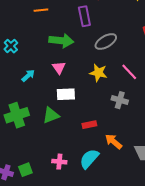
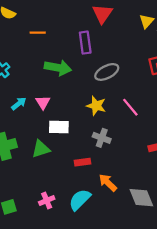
pink triangle: (59, 68) -> (43, 102), moved
gray cross: (120, 100) -> (102, 138), moved
pink cross: (59, 162) -> (47, 201), turned -32

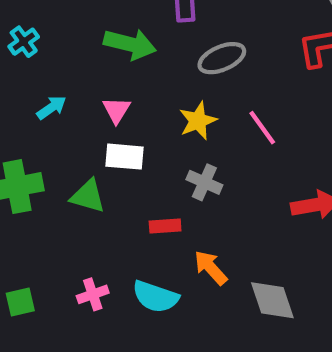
pink triangle: (43, 102) -> (116, 110), moved
yellow star: (96, 106) -> (198, 121), turned 30
green triangle: (41, 149) -> (88, 196), turned 30
cyan semicircle: (80, 200) -> (155, 297), turned -120

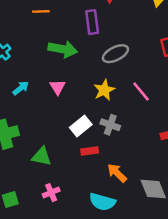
white rectangle: (125, 157) -> (81, 126), moved, turned -40
green triangle: (88, 196) -> (41, 157), moved
cyan semicircle: (155, 297) -> (102, 202), moved

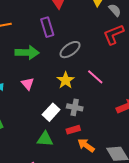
red rectangle: (90, 151) -> (73, 130), moved
green triangle: (41, 157) -> (45, 139), moved

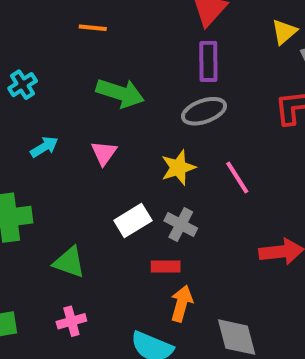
purple rectangle: (47, 27) -> (208, 61), moved
green triangle: (45, 139) -> (69, 262), moved
orange arrow: (86, 145) -> (182, 304), turned 54

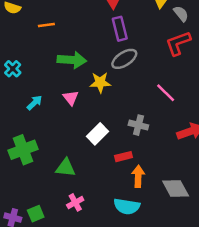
yellow star: (178, 168) -> (100, 82), moved, turned 30
pink line: (237, 177) -> (166, 93), moved
gray cross: (181, 225) -> (138, 125), moved

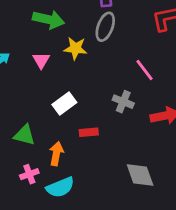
gray ellipse: (124, 59) -> (105, 27), turned -45
gray cross: (138, 125) -> (123, 102), moved
orange arrow: (138, 176) -> (56, 154), moved
cyan semicircle: (127, 206) -> (60, 187), moved, turned -40

